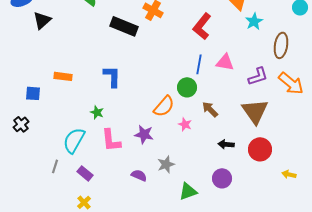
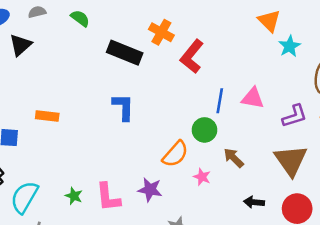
red L-shape: (202, 26) -> (192, 56), moved
blue L-shape: (112, 76) -> (123, 107), moved
green star: (97, 112) -> (74, 196), moved
cyan semicircle: (74, 140) -> (24, 197), moved

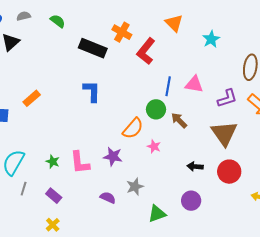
orange triangle: (269, 21) -> (174, 23), moved
cyan star: (289, 46) -> (211, 39), moved
orange rectangle: (47, 116) -> (32, 98), turned -48
brown arrow: (234, 158) -> (179, 120), moved

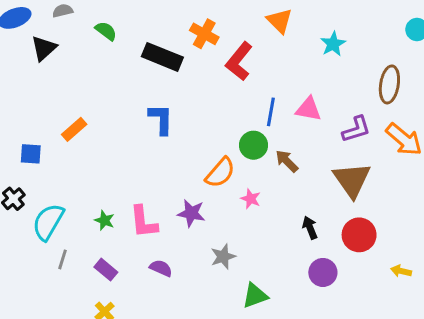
green semicircle: (58, 21) -> (106, 31), moved
black arrow: (195, 167) -> (310, 228), turned 63
purple semicircle: (108, 198) -> (161, 268), moved
purple circle: (191, 201) -> (323, 272), moved

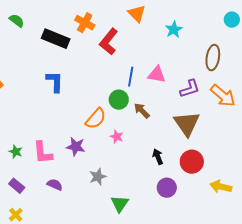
yellow arrow: (401, 271) -> (221, 187), size x1.5
green triangle: (255, 296) -> (120, 204), turned -36

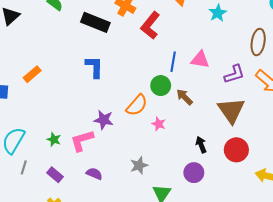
purple star: (76, 147) -> (104, 120), moved
pink L-shape: (43, 153) -> (82, 140), turned 80
purple circle: (167, 188) -> (194, 173), moved

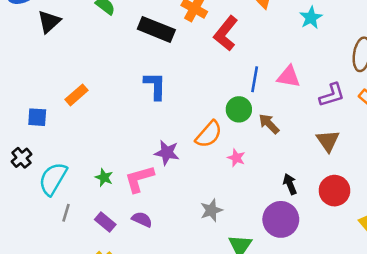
brown triangle: (231, 110) -> (328, 141), size x0.7
purple circle: (194, 173) -> (281, 219), size x1.4
purple semicircle: (94, 174) -> (142, 219), moved

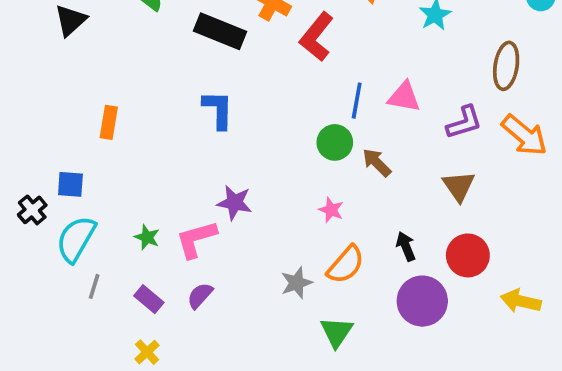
orange rectangle: (76, 95) -> (109, 122), turned -40
blue square: (37, 117) -> (70, 184), moved
orange semicircle: (209, 134) -> (346, 265), moved
purple semicircle: (142, 219) -> (200, 296), turned -72
purple circle: (281, 219) -> (422, 301), moved

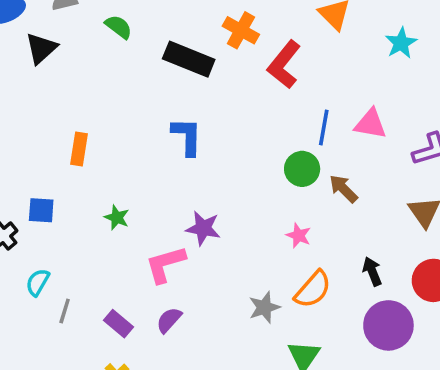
green star: (147, 237) -> (117, 217), moved
cyan semicircle: (76, 239) -> (38, 282), moved, size x0.6

